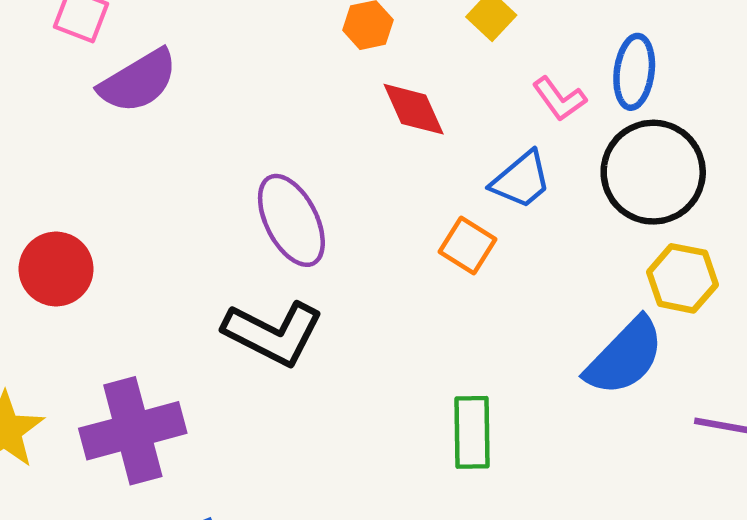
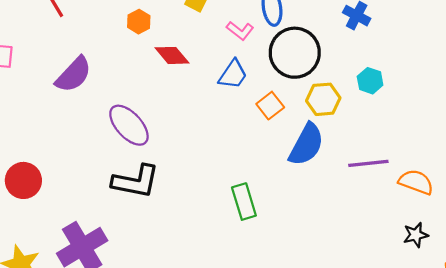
purple semicircle: (138, 81) -> (74, 75), moved
orange square: (468, 245) -> (270, 106), moved, turned 36

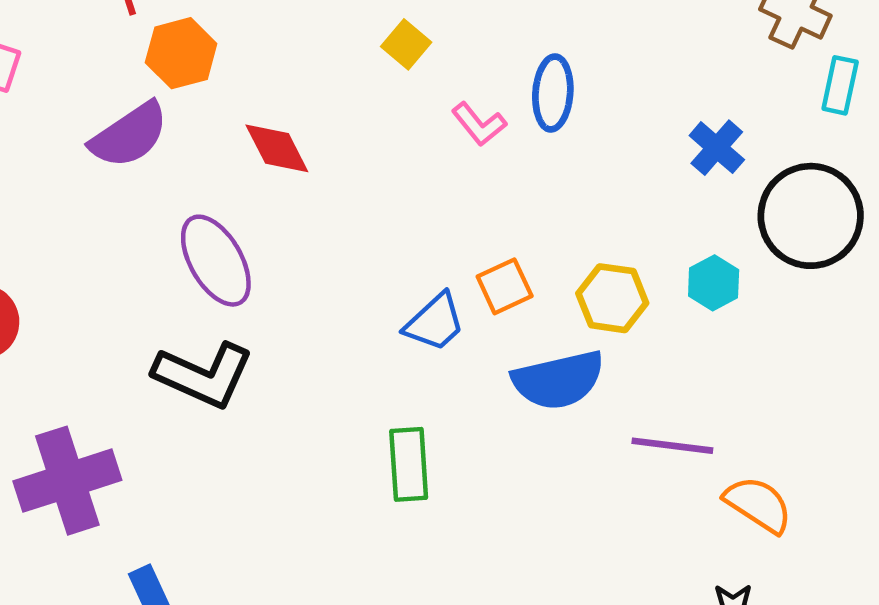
orange hexagon: (139, 22) -> (181, 53), moved, size x1.4
black circle: (295, 53) -> (811, 216), moved
red diamond: (172, 55) -> (277, 148), moved
blue trapezoid: (233, 74) -> (435, 322), moved
blue semicircle: (306, 145) -> (558, 380), turned 36

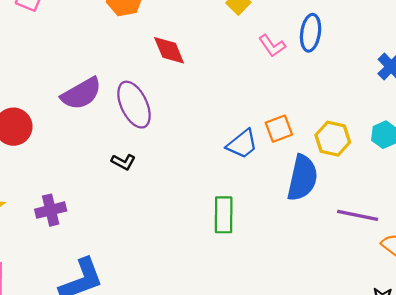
purple semicircle: (129, 135) -> (81, 94), moved
black L-shape: (203, 375) -> (123, 162), size x0.5
blue semicircle: (558, 380) -> (302, 178), turned -69
purple cross: (67, 481) -> (51, 210), size x0.6

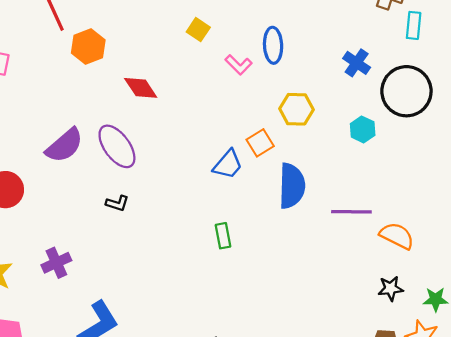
yellow hexagon: (333, 139) -> (296, 109), moved
green rectangle: (224, 215) -> (223, 236), size x0.7

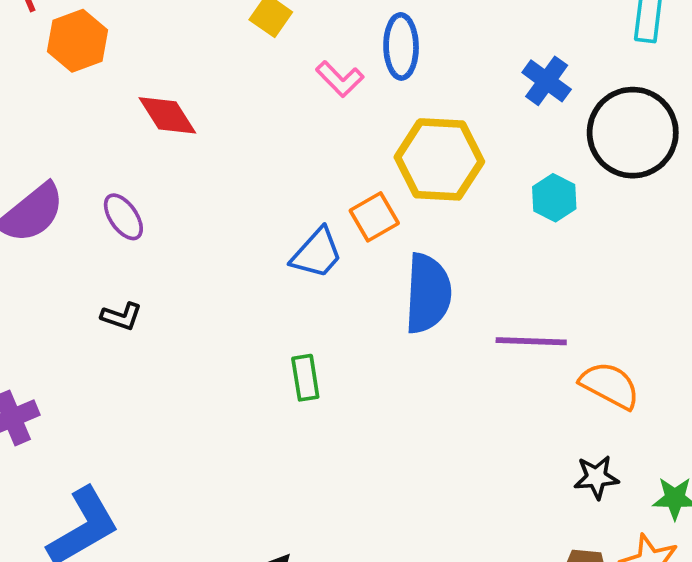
yellow hexagon: (296, 109) -> (439, 159), size x1.4
purple ellipse: (117, 146) -> (123, 217), size x0.6

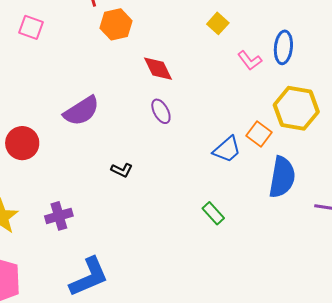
purple ellipse: (123, 217) -> (161, 111), moved
orange square: (374, 217) -> (259, 134), turned -30
green rectangle: (305, 378) -> (213, 213), turned -40

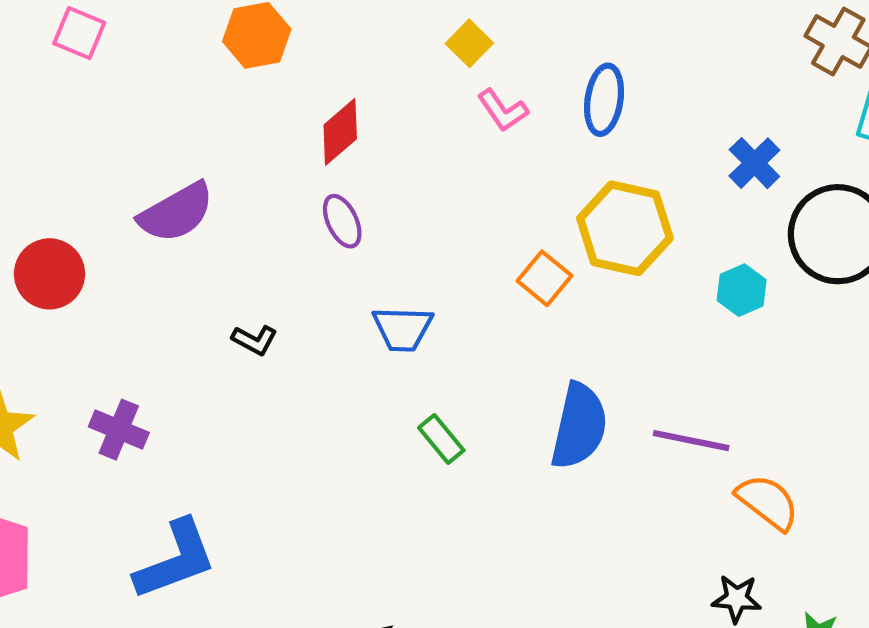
pink L-shape: (250, 60) -> (503, 110), moved
red diamond: (158, 69) -> (340, 132), turned 72
blue trapezoid: (227, 149) -> (403, 329), moved, turned 40
blue semicircle: (282, 177) -> (579, 426), moved
purple cross: (59, 216) -> (119, 430), turned 36

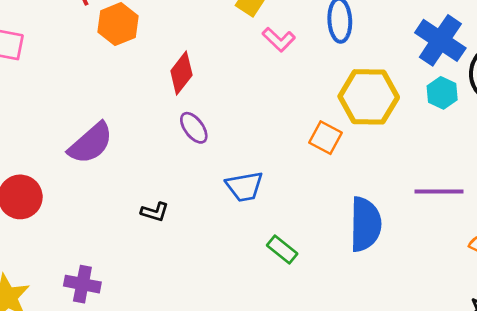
blue cross: (754, 163) -> (440, 40), size x1.5
cyan hexagon: (742, 290) -> (442, 93), moved
purple line: (691, 441) -> (439, 191), moved

